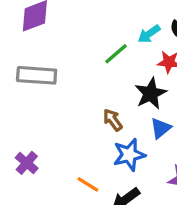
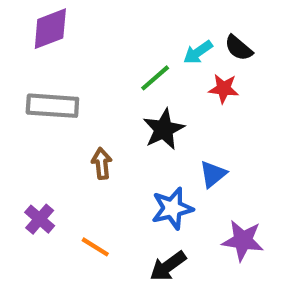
black star: (151, 93) -> (164, 129), moved
brown arrow: (113, 120) -> (102, 163), moved, turned 30
orange line: (88, 184) -> (95, 247), moved

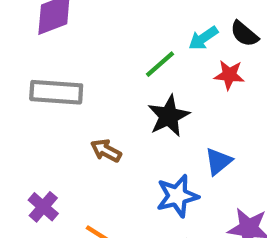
brown arrow: (102, 163) -> (106, 151), turned -56

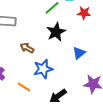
blue star: (177, 196) -> (43, 69), moved

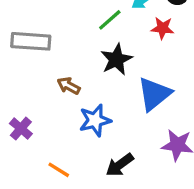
blue triangle: (79, 53) -> (154, 94), size x1.6
orange line: (24, 87) -> (59, 170), moved

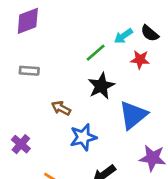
gray rectangle: (31, 41) -> (29, 71), size x0.6

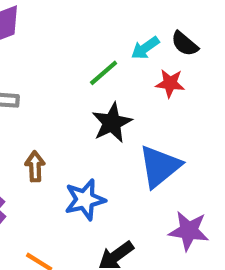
brown arrow: (61, 108) -> (35, 166), moved, turned 60

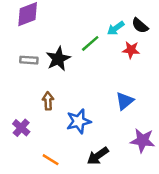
black star: (112, 123) -> (58, 59), moved
blue triangle: (160, 166) -> (125, 101), size x0.7

